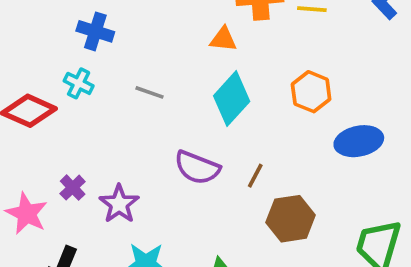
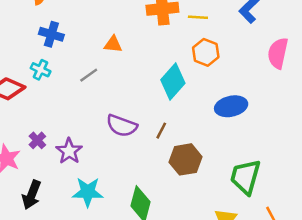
orange triangle: (223, 39) -> (113, 44), moved
gray line: (150, 92) -> (89, 75), turned -54
orange hexagon: (311, 92) -> (206, 52), moved
cyan diamond: (232, 99) -> (173, 82), moved

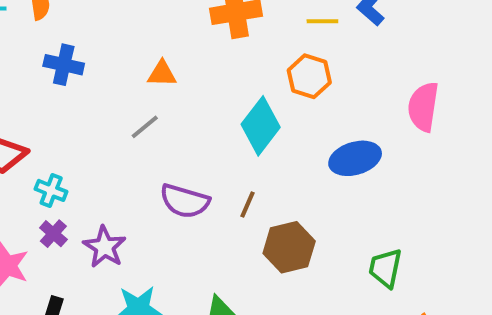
yellow line: (198, 17) -> (322, 21), moved
pink semicircle: (278, 53) -> (423, 107), moved
cyan cross: (40, 70) -> (51, 190), moved
gray line: (89, 75) -> (145, 127), moved
green trapezoid: (245, 177) -> (385, 268), size x0.7

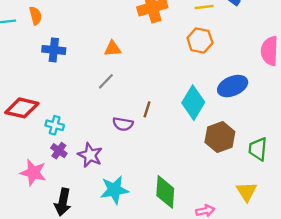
cyan diamond: (261, 126) -> (193, 103), moved
purple semicircle: (185, 201) -> (123, 124), moved, size x0.7
brown line: (247, 204) -> (147, 109), moved
brown hexagon: (289, 247) -> (220, 137), moved

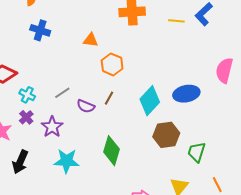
orange hexagon: (200, 40) -> (112, 64), moved
gray line: (106, 81) -> (62, 93), moved
green diamond: (165, 192) -> (112, 151), moved

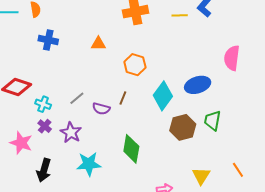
orange hexagon: (112, 64) -> (135, 65), moved
green trapezoid: (197, 152) -> (213, 120), moved

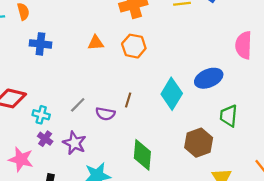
orange hexagon: (135, 65) -> (134, 46), moved
brown hexagon: (183, 127) -> (199, 143), moved

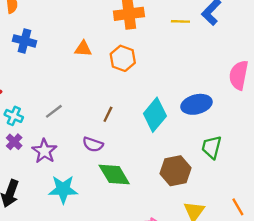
purple semicircle: (105, 114) -> (93, 144), moved
green diamond: (142, 155) -> (114, 175), turned -44

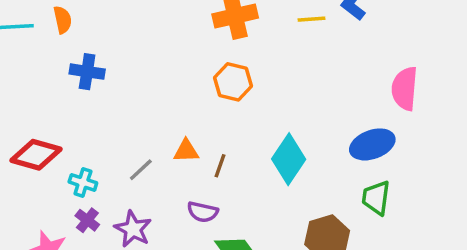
orange triangle: (83, 49) -> (186, 151), moved
blue ellipse: (197, 104) -> (372, 144), moved

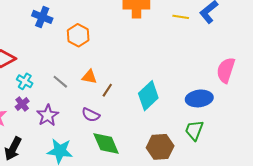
orange hexagon: (233, 82) -> (78, 35), moved
gray line: (141, 170) -> (60, 82), turned 70

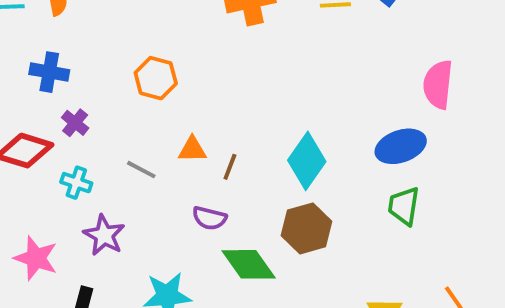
blue cross: (42, 17) -> (49, 72), moved
purple cross: (22, 104) -> (75, 123), moved
purple star: (48, 115) -> (104, 235), moved
brown hexagon: (160, 147) -> (307, 228), moved

